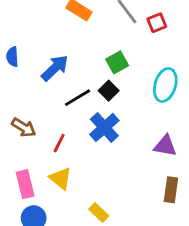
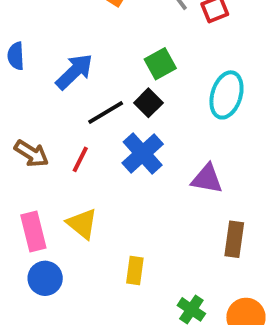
red line: (59, 143) -> (80, 159), moved
purple triangle: (165, 146) -> (207, 179), moved
yellow rectangle: (99, 212) -> (135, 270), turned 54

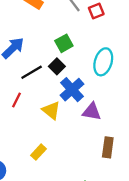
blue cross: (143, 153) -> (72, 90), moved
yellow triangle: (82, 224) -> (51, 110), moved
yellow rectangle: (135, 270) -> (38, 152), moved, turned 35

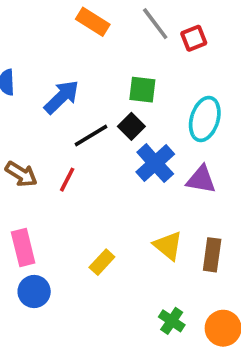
green square: (64, 43) -> (142, 90), turned 36
yellow triangle: (51, 110) -> (168, 246), moved
purple triangle: (92, 112) -> (201, 180), moved

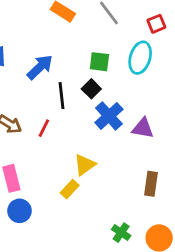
red square: (194, 38) -> (156, 24), moved
cyan ellipse: (205, 119) -> (140, 58), moved
black line: (91, 136) -> (62, 96), turned -65
yellow triangle: (168, 246) -> (85, 165), moved, turned 45

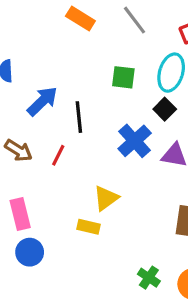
blue arrow: (40, 67) -> (42, 101), moved
black square: (91, 89) -> (165, 109), moved
yellow rectangle: (70, 189) -> (88, 227), turned 60

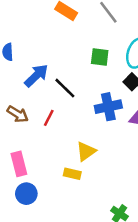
black line: (79, 117) -> (65, 88), turned -40
blue cross: (135, 141) -> (108, 107), turned 30

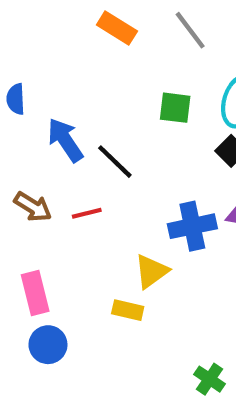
blue arrow: (36, 76) -> (65, 140), turned -80
blue cross: (108, 107) -> (192, 226), moved
red line: (49, 118) -> (87, 213), turned 49

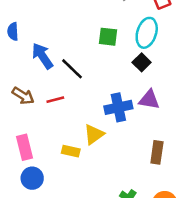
yellow rectangle: (128, 310) -> (71, 151), moved

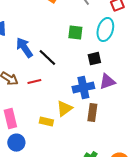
black square: (142, 62) -> (94, 59), moved, turned 32
purple triangle: (149, 100) -> (107, 82), turned -30
brown rectangle: (157, 152) -> (92, 113), moved

